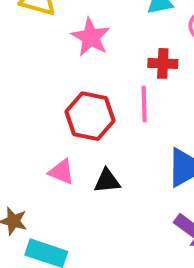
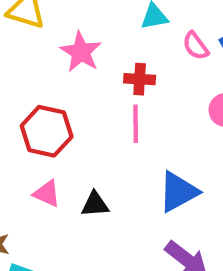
red cross: (163, 63) -> (140, 79), moved
red hexagon: (90, 116) -> (47, 131), moved

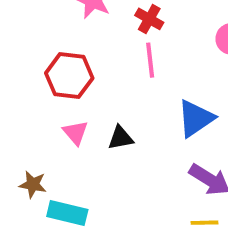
red cross: (140, 79) -> (149, 19), turned 32
pink triangle: (47, 194) -> (75, 133), turned 32

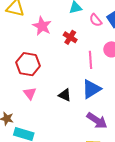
pink line: (150, 60) -> (91, 60), moved
black triangle: (120, 138) -> (65, 95), moved, turned 32

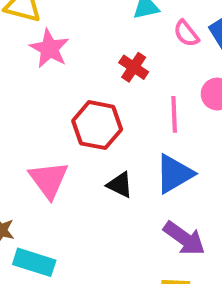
pink star: (42, 26) -> (49, 49), moved
red hexagon: (28, 64) -> (97, 125), moved
pink triangle: (30, 93) -> (49, 180), size x1.5

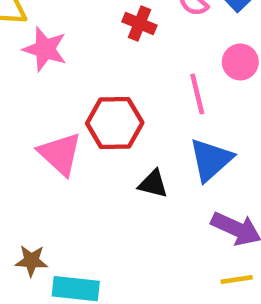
red cross: (134, 67) -> (139, 23), moved
pink triangle: (49, 180) -> (60, 154), moved

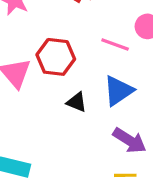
pink line: (197, 94) -> (115, 44), turned -64

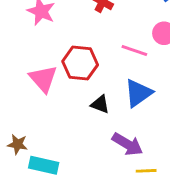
purple arrow: (130, 140) -> (127, 144), moved

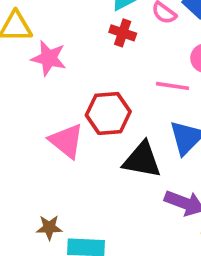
black triangle: (100, 104) -> (142, 160), size x1.6

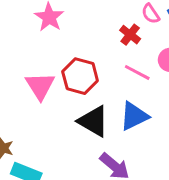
red cross: (123, 33) -> (130, 35), moved

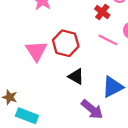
blue triangle: (134, 116) -> (113, 87), moved
black triangle: (93, 121) -> (76, 76), size x0.7

